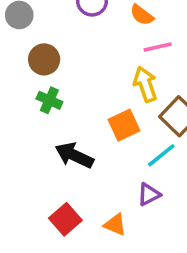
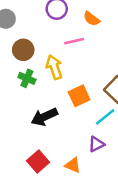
pink line: (158, 47) -> (74, 41), moved
yellow arrow: (145, 84) -> (54, 67), moved
black arrow: (74, 155) -> (44, 117), turned -50

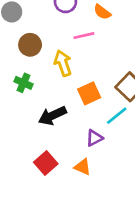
green cross: (27, 78) -> (23, 83), moved
purple triangle: (96, 144) -> (94, 138), moved

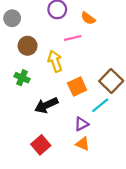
orange triangle: (83, 167) -> (83, 144), moved

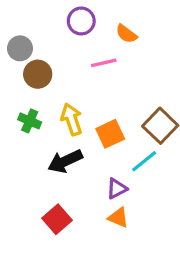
gray circle: (12, 18) -> (20, 48), moved
yellow arrow: (55, 61) -> (72, 119), moved

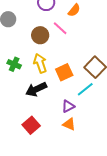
orange semicircle: (126, 34) -> (74, 10), turned -88
pink line: (104, 63) -> (60, 28), turned 56
brown circle: (38, 74) -> (40, 35), moved

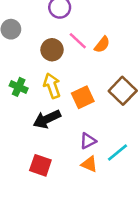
orange semicircle: (74, 10) -> (102, 45), moved
cyan line: (85, 89) -> (118, 152), moved
red square: (31, 125) -> (40, 165), turned -30

